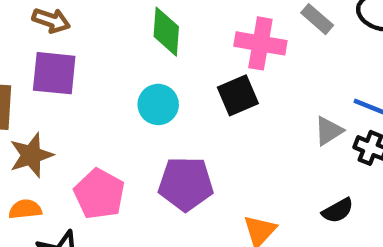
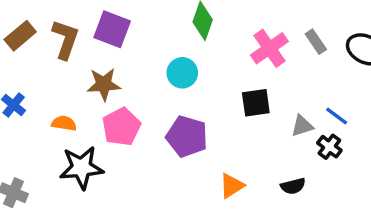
pink cross: (260, 43) -> (269, 48), turned 30
black square: (238, 95) -> (256, 103), moved
brown star: (31, 155) -> (104, 84), moved

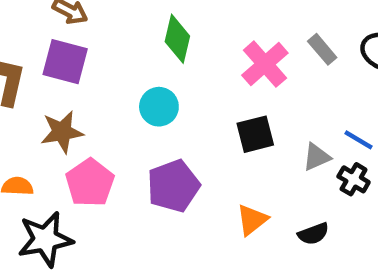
purple pentagon: (187, 136) -> (173, 186), turned -30
orange triangle: (232, 186) -> (252, 220), moved

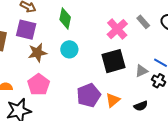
green diamond: (177, 39) -> (65, 18), moved
brown star: (62, 132) -> (37, 53), moved
black square: (255, 134) -> (113, 61), size x1.4
purple pentagon: (173, 186) -> (89, 95), moved

